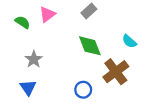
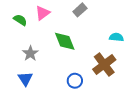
cyan semicircle: (129, 41) -> (116, 37), turned 144
green diamond: (90, 46) -> (65, 41), moved

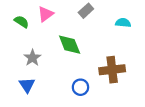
cyan semicircle: (116, 37) -> (123, 23), moved
brown cross: (104, 65) -> (112, 70), turned 30

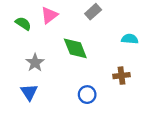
cyan semicircle: (123, 23) -> (130, 39), moved
brown cross: (112, 70) -> (121, 76), size x0.6

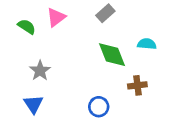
green diamond: (75, 48) -> (112, 55), moved

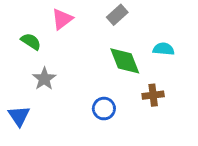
green semicircle: (27, 27) -> (31, 41), moved
blue triangle: (33, 104) -> (19, 116), moved
blue circle: (99, 107) -> (104, 109), moved

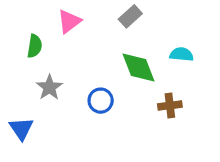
green semicircle: (31, 41) -> (35, 46), turned 66
blue circle: (104, 109) -> (101, 101), moved

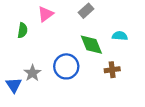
gray star: (49, 87) -> (32, 73), moved
blue circle: (101, 101) -> (66, 66), size x1.5

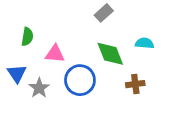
pink triangle: (45, 14) -> (55, 54), moved, turned 42
blue triangle: (14, 85) -> (17, 74), moved

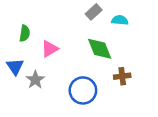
cyan semicircle: (145, 43) -> (120, 20), moved
pink triangle: (55, 54) -> (50, 49), turned -36
blue circle: (80, 80) -> (83, 90), moved

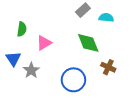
brown cross: (122, 76) -> (108, 67), turned 32

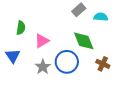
gray star: (31, 70) -> (43, 67), moved
blue circle: (73, 80) -> (67, 62), moved

